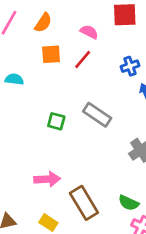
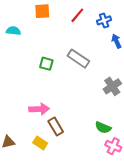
red line: (83, 60) -> (77, 15), moved
brown rectangle: (84, 203) -> (56, 127), moved, size x0.7

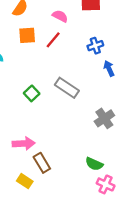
red line: (77, 15) -> (53, 40), moved
green square: (46, 64) -> (32, 93), turned 32

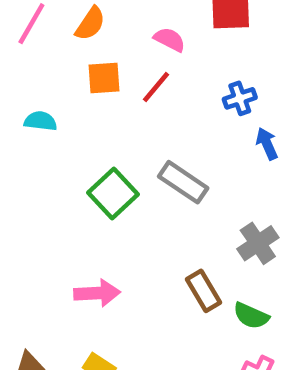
green square: (32, 93) -> (113, 193), size x1.5
brown rectangle: (42, 163) -> (204, 291), moved
green semicircle: (94, 164) -> (251, 316), moved

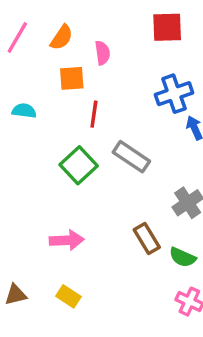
pink semicircle: (170, 40) -> (102, 53), moved, turned 55
red line: (156, 87) -> (94, 114), moved, turned -32
blue cross: (240, 98) -> (174, 94), size x1.5

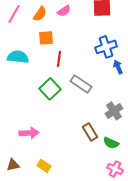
pink semicircle: (102, 53) -> (64, 11), moved, turned 64
cyan semicircle: (24, 111) -> (18, 57), size x1.5
pink arrow: (67, 240) -> (29, 133), moved

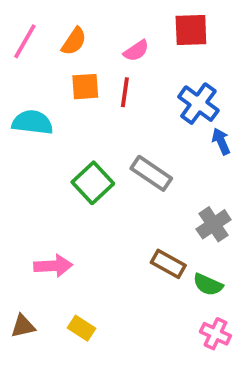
pink semicircle: (64, 11) -> (136, 51), moved
blue cross: (106, 47) -> (198, 104), turned -35
red line: (59, 59) -> (125, 92), moved
brown rectangle: (90, 132) -> (168, 264), turned -30

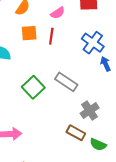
gray cross: (214, 224) -> (90, 111), moved

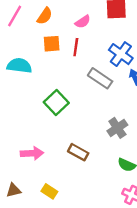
gray rectangle: (66, 82) -> (100, 78), moved
brown rectangle: (76, 133) -> (78, 152), moved

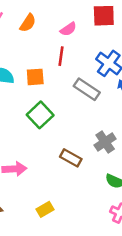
orange square: (52, 44) -> (35, 77), moved
brown rectangle: (78, 152) -> (71, 158), moved
yellow rectangle: (49, 191) -> (45, 209), moved, turned -63

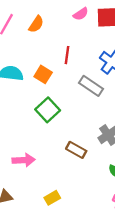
pink semicircle: (68, 29) -> (81, 14), moved
orange square: (35, 77) -> (43, 74), turned 36

